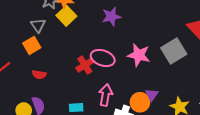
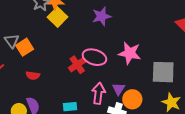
gray triangle: (38, 25) -> (12, 41), moved
gray square: (174, 51) -> (163, 72), moved, turned 35
purple triangle: (152, 95) -> (119, 89), moved

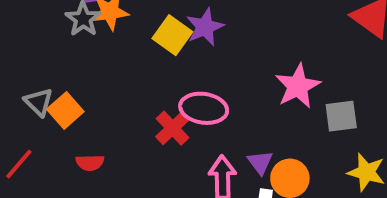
yellow square: (57, 17) -> (172, 35), moved
pink star: (130, 53) -> (298, 86), moved, turned -30
gray square: (163, 72) -> (341, 116), size x0.7

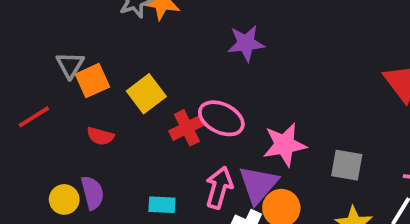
yellow square: (172, 35) -> (146, 94), moved
pink star: (298, 86) -> (285, 145), moved
purple triangle: (260, 162) -> (258, 185), size x1.6

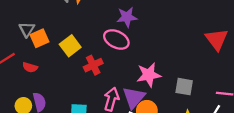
pink ellipse: (221, 118) -> (116, 39), moved
red semicircle: (100, 136) -> (30, 67), moved

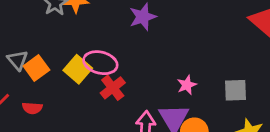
pink ellipse: (116, 39) -> (100, 63), moved
pink star: (149, 75) -> (187, 85), size x0.6

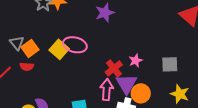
red cross: (113, 88) -> (114, 68), moved
red semicircle: (32, 108) -> (27, 67), moved

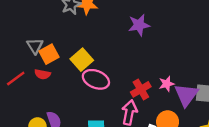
pink ellipse: (75, 45) -> (96, 79), moved
purple triangle: (126, 84) -> (186, 95), moved

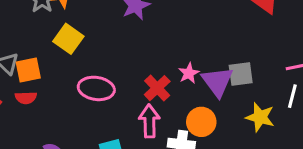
orange square: (49, 54) -> (28, 70), turned 30
yellow square: (82, 60) -> (68, 39), moved

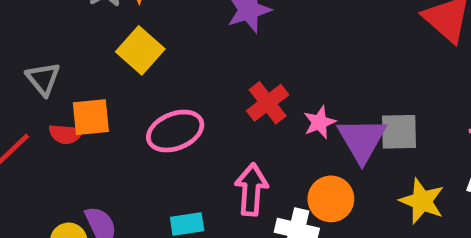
orange square: (28, 70) -> (91, 117), moved
pink ellipse: (96, 88) -> (175, 131), turned -36
red cross: (157, 88) -> (268, 103), moved

